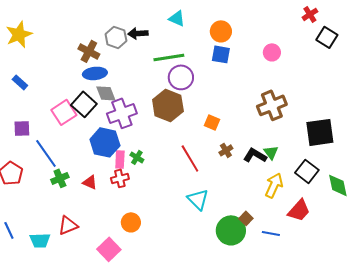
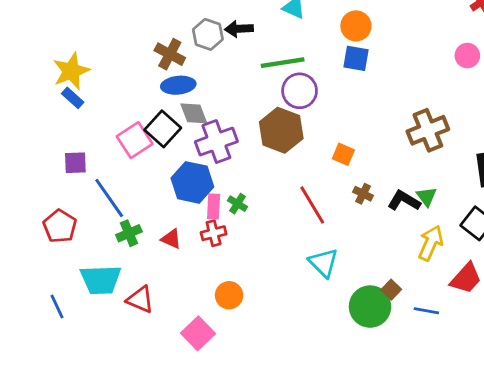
yellow star: (19, 34) -> (71, 71), moved
pink circle: (272, 52) -> (467, 56), moved
brown cross: (226, 150) -> (363, 194), turned -32
red triangle: (68, 225) -> (140, 299), turned 45
cyan trapezoid: (40, 240) -> (101, 280), moved, size x1.4

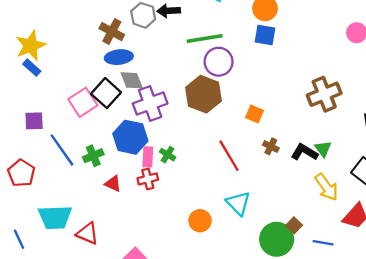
green cross: (129, 233) -> (93, 156), moved
yellow arrow: (431, 243) -> (326, 187), turned 120
orange circle: (229, 295) -> (200, 221), moved

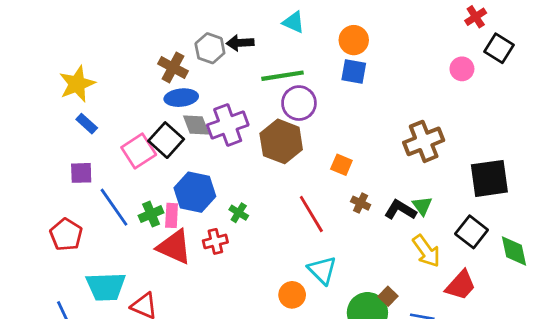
blue rectangle: (32, 68) -> (87, 124), moved
purple cross: (150, 104) -> (228, 125), moved
pink rectangle: (148, 157) -> (172, 215), moved
red triangle: (113, 184) -> (174, 247), size x1.8
orange circle: (200, 221) -> (292, 295), moved

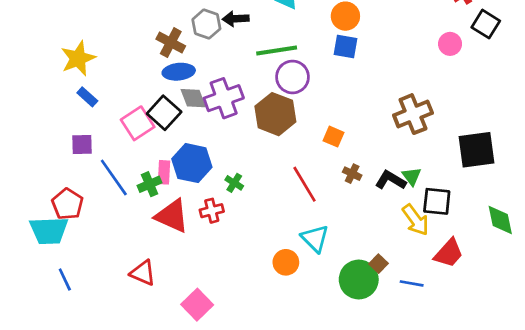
pink rectangle: (172, 215) -> (164, 172), moved
black square: (472, 232) -> (437, 201), moved, turned -32
cyan trapezoid: (106, 287) -> (49, 231), moved

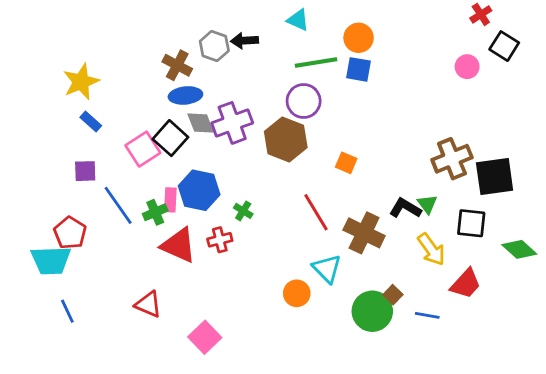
green line: (277, 50) -> (316, 63), moved
brown cross: (413, 114) -> (452, 159), moved
brown cross: (352, 174) -> (364, 233), moved, size x2.0
black square: (437, 201) -> (471, 223), moved
green diamond: (500, 220) -> (519, 249), turned -36

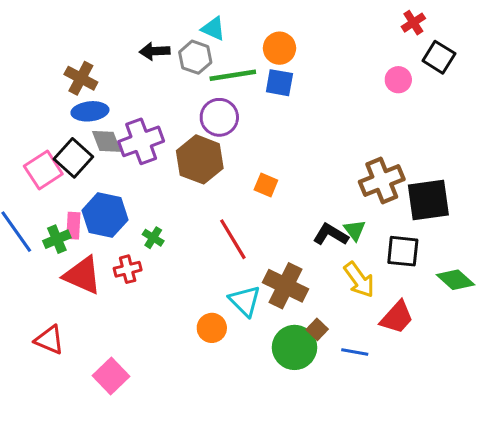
gray hexagon: (214, 46) -> (195, 57), moved
brown cross: (364, 233) -> (285, 286), moved

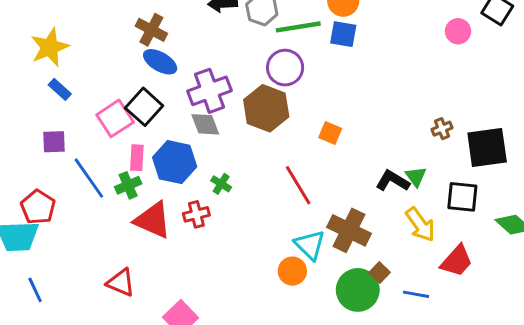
blue ellipse: (90, 111) -> (160, 62), turned 36
gray diamond: (107, 141) -> (205, 124), moved
brown cross: (382, 180) -> (442, 129), size x0.5
pink rectangle: (73, 226) -> (137, 158), moved
orange circle: (212, 328) -> (292, 271), moved

